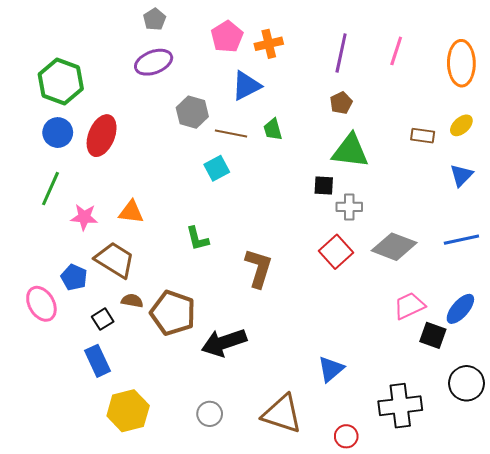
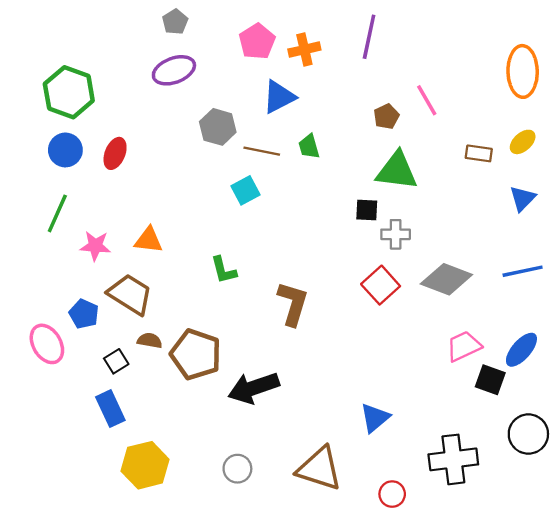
pink line: (396, 51) -> (427, 100), moved, turned -48
purple line: (341, 53) -> (369, 37), moved
red ellipse: (102, 136) -> (115, 153), size x0.7

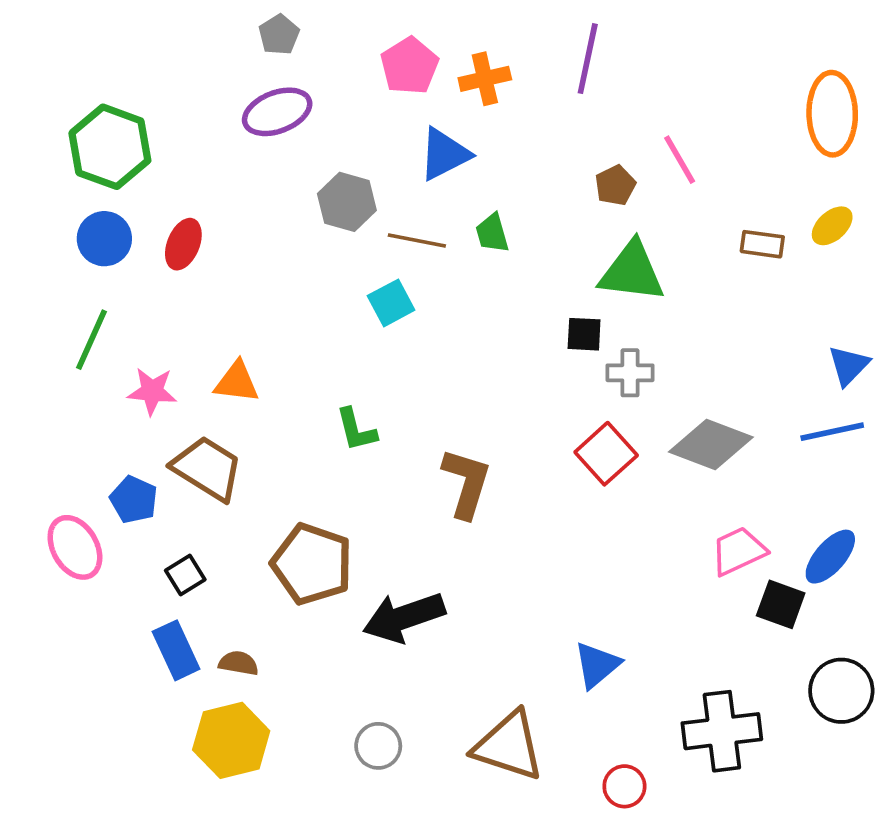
blue triangle: (523, 198) -> (849, 365), moved
brown semicircle: (150, 340) -> (239, 663), moved

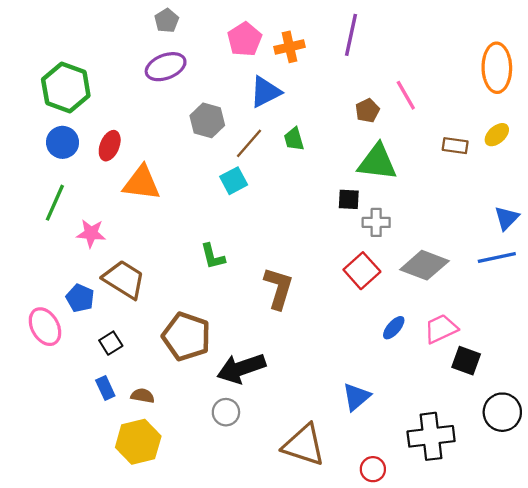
brown line: (417, 240) -> (249, 143), turned -60
orange triangle: (237, 382) -> (141, 183), moved, size x1.4
blue ellipse: (830, 557) -> (394, 328), moved, size x0.7
blue rectangle: (176, 650) -> (105, 388), size x0.7
gray circle: (378, 746) -> (226, 412), moved

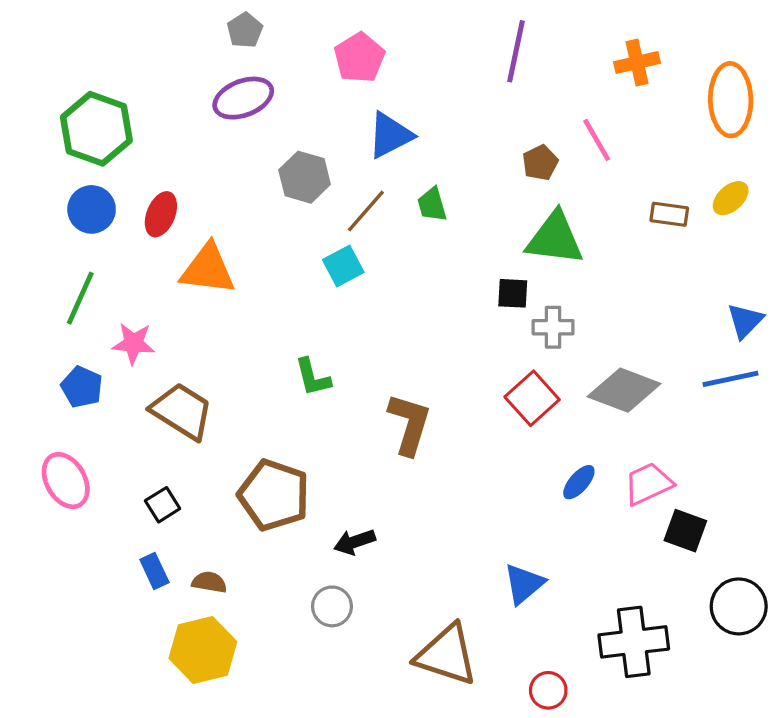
orange cross: (290, 47) -> (637, 63), moved
blue pentagon: (80, 298) -> (82, 387), moved
black arrow: (241, 368) -> (355, 542), size x0.6

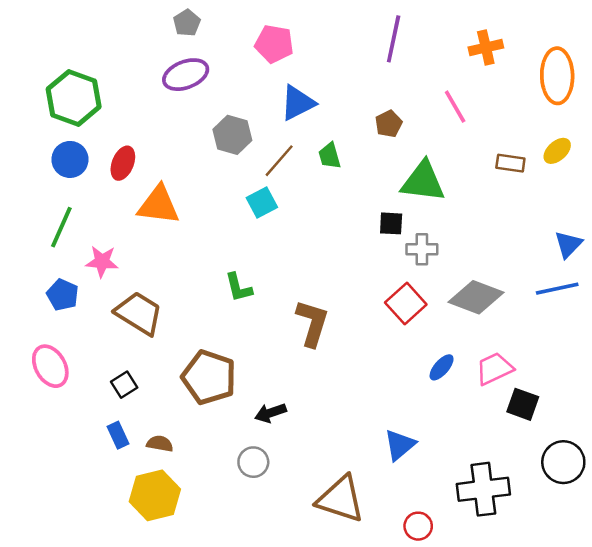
pink pentagon: (359, 58) -> (274, 44), turned -30
brown pentagon: (540, 163) -> (389, 124), moved

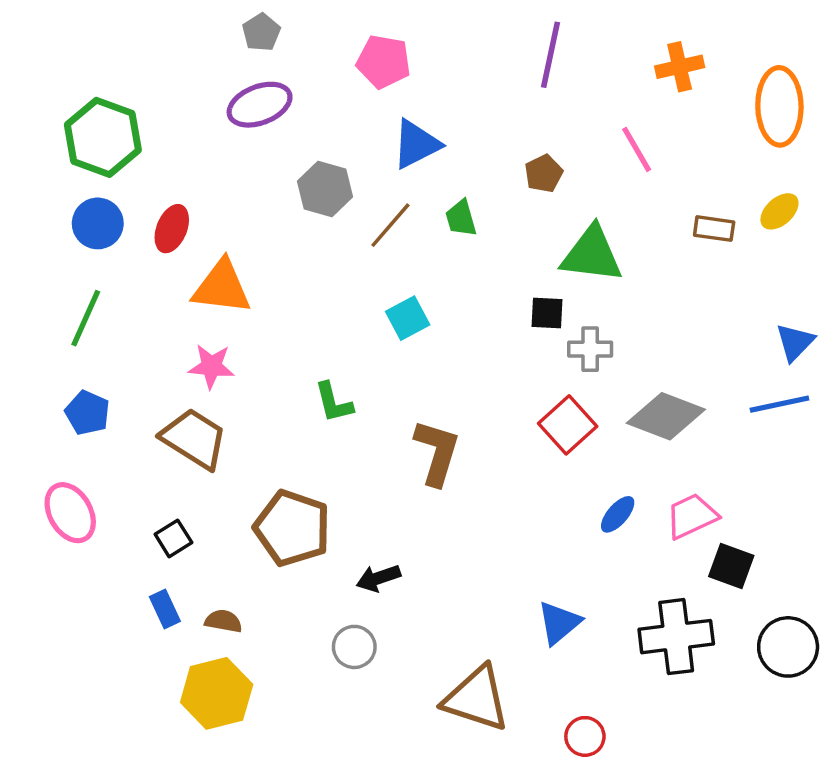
cyan square: (262, 203) -> (408, 318), moved
pink star: (102, 262) -> (211, 366), moved
black cross: (483, 489) -> (676, 637), moved

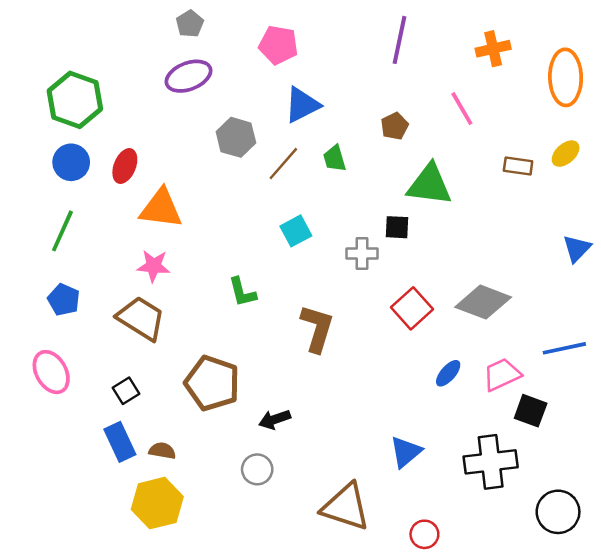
gray cross: (590, 349) -> (362, 253), moved
blue line: (779, 404) -> (564, 348), moved
blue rectangle: (165, 609) -> (120, 442), size x1.4
black circle: (788, 647) -> (558, 512), moved

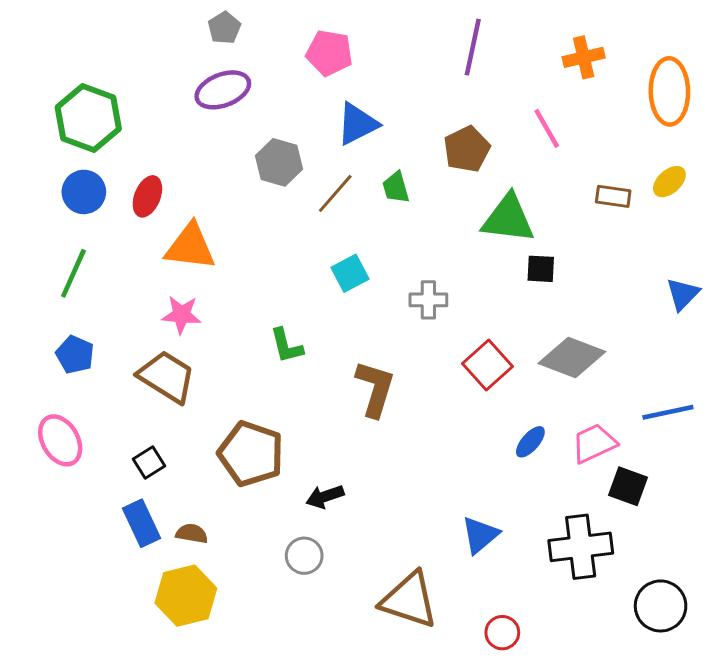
brown pentagon: (394, 126) -> (467, 149), size x1.4
black square: (397, 227) -> (541, 269), moved

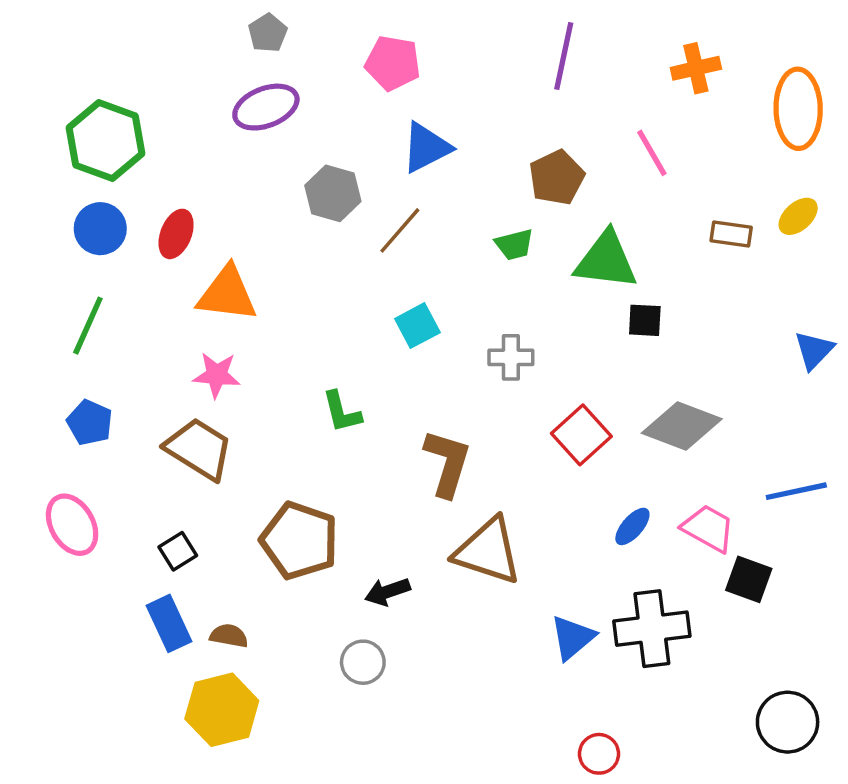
green trapezoid: (396, 188) -> (514, 245), moved, turned -88
pink trapezoid: (594, 443) -> (708, 528), turned 54
black cross: (581, 547) -> (652, 629), moved
brown triangle: (409, 600) -> (488, 551), moved

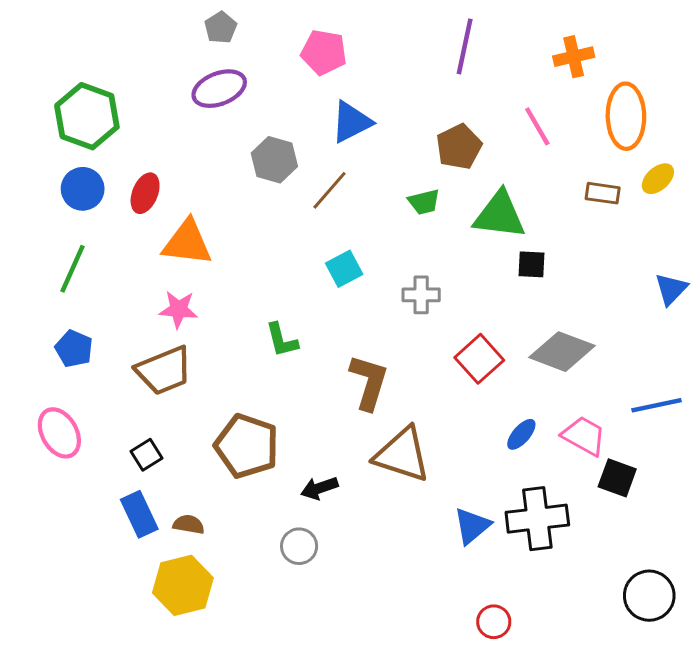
orange ellipse: (798, 109) -> (626, 116), moved
brown trapezoid: (199, 449) -> (164, 370), turned 126

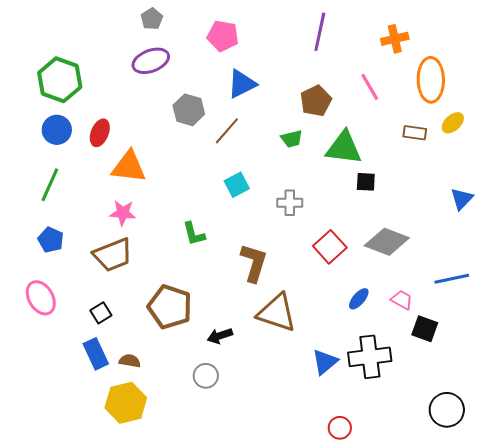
pink trapezoid: (584, 436) -> (402, 300), size x0.7

